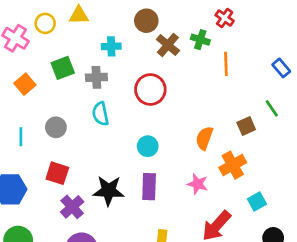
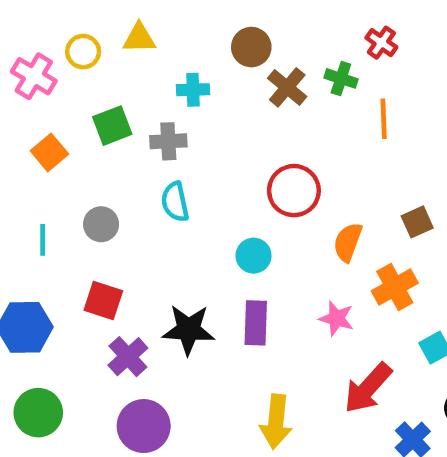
red circle: (150, 90) -> (294, 191), moved

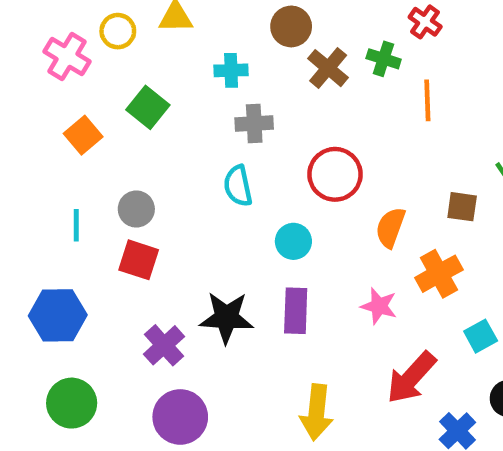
green square: (112, 126) -> (148, 107), turned -30
gray cross: (168, 141) -> (254, 124), moved
cyan semicircle: (175, 202) -> (238, 186), moved
brown square: (417, 222) -> (462, 207), turned 32
red square: (103, 300) -> (139, 260), moved

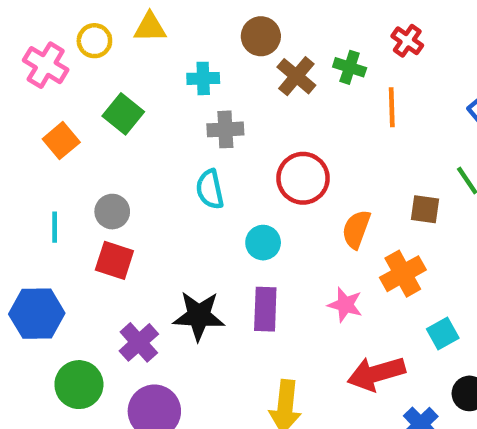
red cross: (425, 22) -> (407, 41), moved
red arrow: (411, 378) -> (376, 373), turned 32
green circle: (72, 403) -> (79, 385), moved

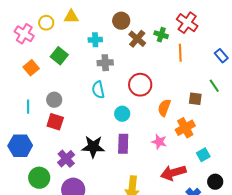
red cross: (407, 41) -> (187, 23), size x1.5

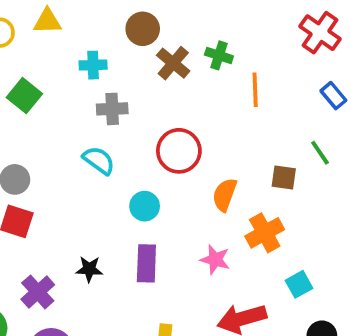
red cross: (187, 23) -> (320, 33), moved
cyan semicircle: (98, 90) -> (99, 160), turned 138
black star: (93, 147) -> (89, 269), size x0.6

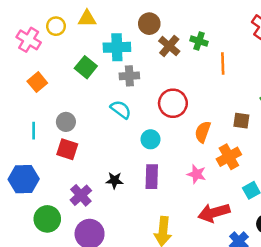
cyan cross: (93, 65) -> (117, 47), size x1.5
green square: (24, 96) -> (86, 67), moved

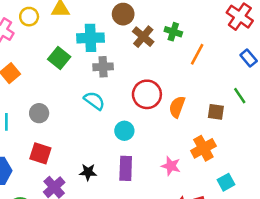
orange line: (223, 63) -> (197, 54), turned 30
orange semicircle: (203, 132) -> (177, 107), moved
red square: (67, 149) -> (40, 153), moved

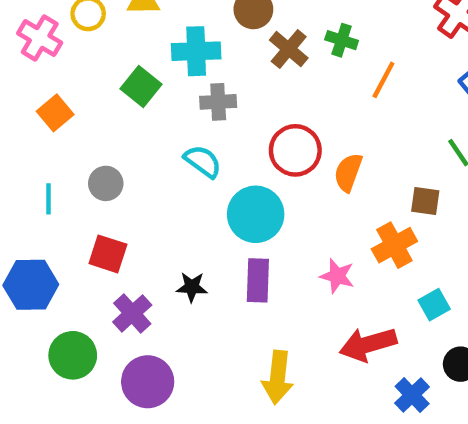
brown square: (216, 112) -> (425, 201), moved
cyan circle: (124, 131) -> (256, 214), size x1.6

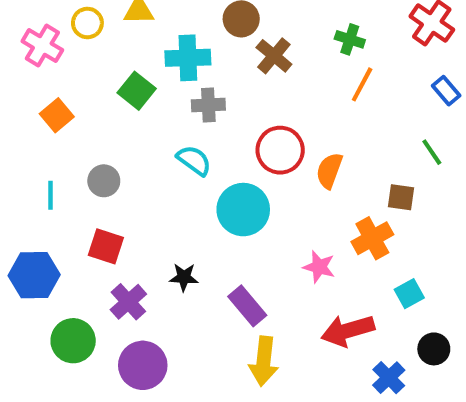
green cross: (342, 40) -> (350, 39), moved
purple rectangle: (258, 280) -> (247, 306), moved, turned -42

